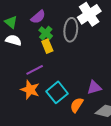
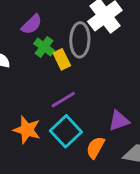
yellow rectangle: (47, 46) -> (62, 59), moved
purple line: (35, 70) -> (63, 100), moved

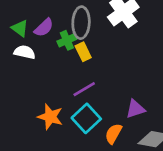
purple semicircle: (32, 24) -> (44, 28), moved
gray ellipse: (80, 40) -> (81, 23), moved
green cross: (44, 47) -> (67, 40), turned 30

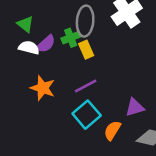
purple semicircle: (44, 28) -> (46, 44), moved
orange star: (50, 117) -> (43, 88), moved

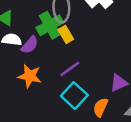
green cross: (71, 38) -> (50, 25), size x1.5
purple semicircle: (46, 44) -> (30, 45), moved

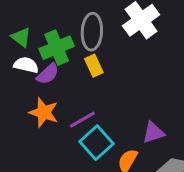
green cross: (50, 25) -> (57, 48), moved
purple line: (70, 69) -> (82, 120), moved

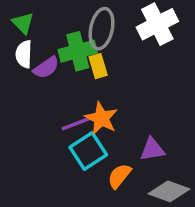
green cross: (57, 48) -> (78, 51), moved
white semicircle: (26, 65) -> (24, 54), turned -110
orange star: (44, 112) -> (101, 118), moved

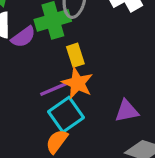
yellow rectangle: (98, 66) -> (75, 55), moved
orange semicircle: (119, 176) -> (57, 141), moved

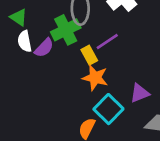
purple line: (54, 89) -> (107, 42), moved
cyan square: (66, 115) -> (108, 109), moved

